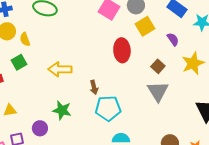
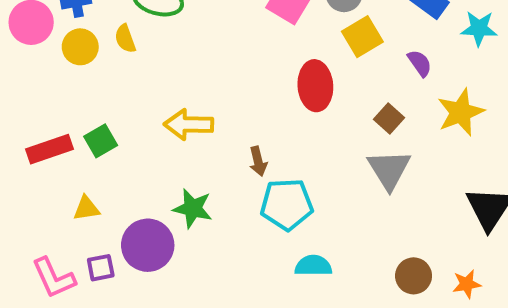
yellow semicircle: (25, 39) -> (125, 39), moved
green square: (19, 62) -> (101, 141), moved
purple circle: (40, 128) -> (148, 245), size x1.6

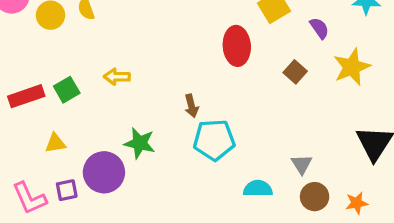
yellow arrow: (189, 125) -> (117, 77), moved, size x0.7
gray triangle: (389, 170) -> (302, 164), moved, size x0.6
cyan semicircle: (313, 266) -> (258, 188), moved

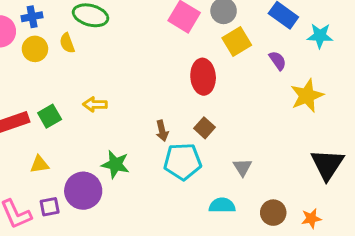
brown square: (295, 72) -> (205, 128), moved
gray triangle: (302, 164) -> (243, 167), moved

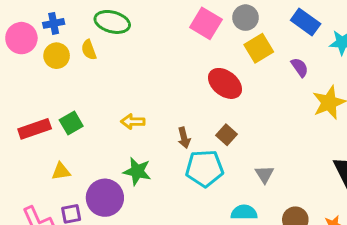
red ellipse: (203, 77) -> (225, 83), turned -48
yellow arrow: (95, 104) -> (133, 122), moved

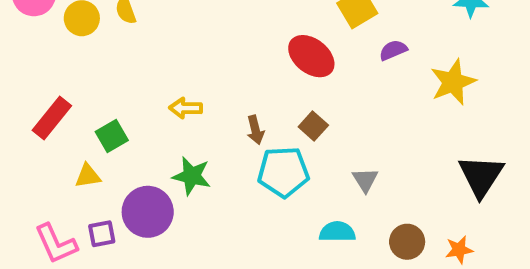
purple semicircle: (300, 67) -> (393, 50), moved, turned -78
green square: (71, 123) -> (112, 136), moved
red rectangle: (35, 129) -> (52, 118), turned -32

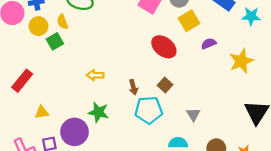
green square: (112, 136) -> (55, 41), moved

